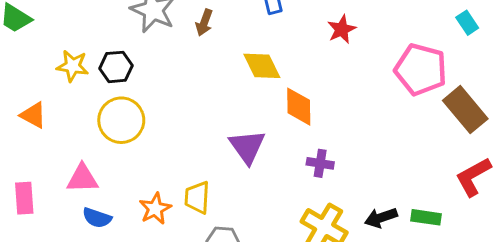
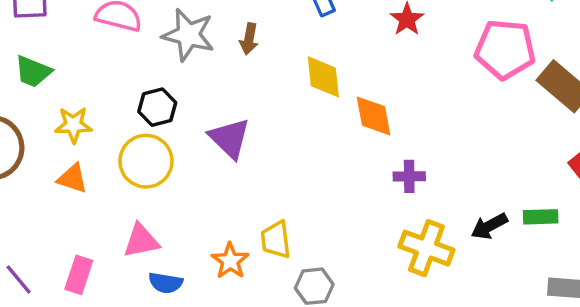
yellow star: (73, 66) -> (73, 125), moved
yellow diamond: (262, 66) -> (323, 77), turned 30
yellow circle: (121, 120) -> (146, 161), moved
purple triangle: (247, 147) -> (230, 138), moved
pink rectangle: (24, 198) -> (79, 275), turned 32

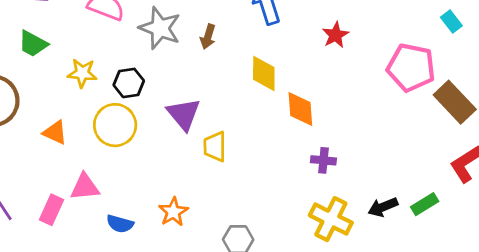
yellow star: (73, 125) -> (82, 73), moved
green rectangle: (541, 217) -> (425, 204), turned -36
yellow trapezoid: (276, 240) -> (215, 147), moved
pink triangle: (141, 241) -> (85, 187), moved

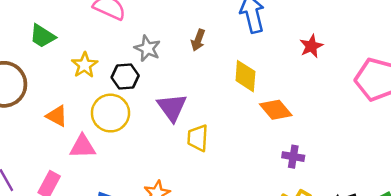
gray star: (160, 28) -> (147, 48), moved, size x0.7
yellow star: (82, 73) -> (84, 65), turned 30
orange diamond: (300, 109) -> (276, 110), turned -40
pink triangle: (85, 187) -> (83, 147), moved

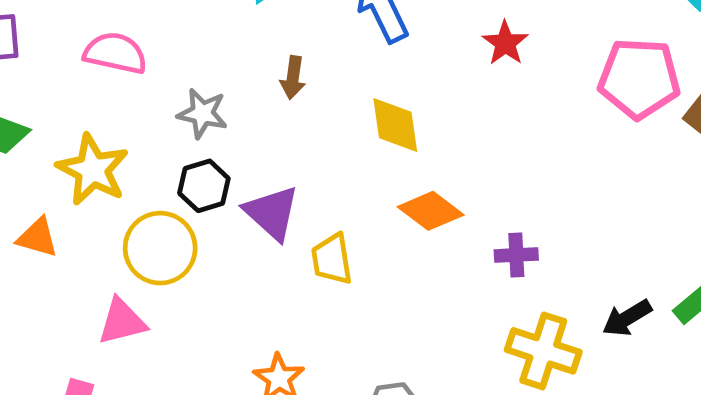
yellow star: (84, 65) -> (93, 170), size x1.4
black hexagon: (125, 77) -> (204, 186), moved
orange diamond: (276, 110) -> (431, 211), moved
orange triangle: (57, 116) -> (38, 238), moved

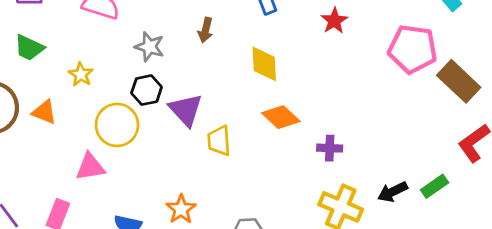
yellow star: (93, 170) -> (81, 74), size x0.6

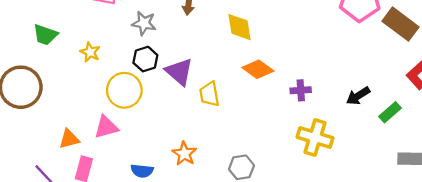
orange triangle: (44, 112) -> (69, 139), moved, turned -30
black arrow: (393, 192) -> (358, 96), moved

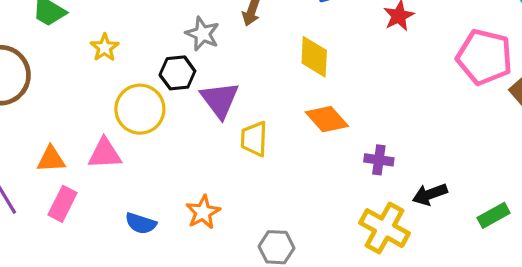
gray star: (144, 23) -> (202, 34), moved
black arrow: (358, 96) -> (430, 194), moved

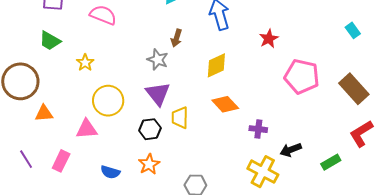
gray star: (202, 34) -> (158, 60), moved
yellow diamond: (314, 57) -> (216, 65), turned 64
pink pentagon: (484, 57) -> (302, 76), moved
black hexagon: (177, 73) -> (150, 129), moved
orange triangle: (51, 159) -> (44, 113), moved

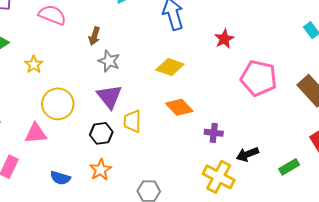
brown arrow: (176, 38) -> (94, 36), moved
yellow diamond: (216, 65) -> (170, 67), turned 44

